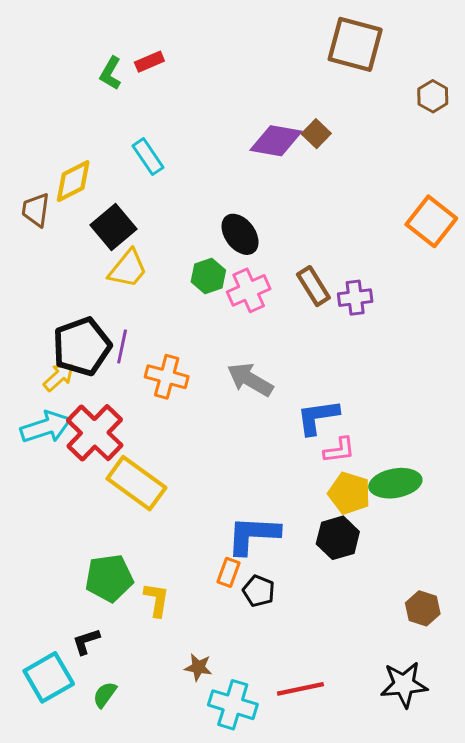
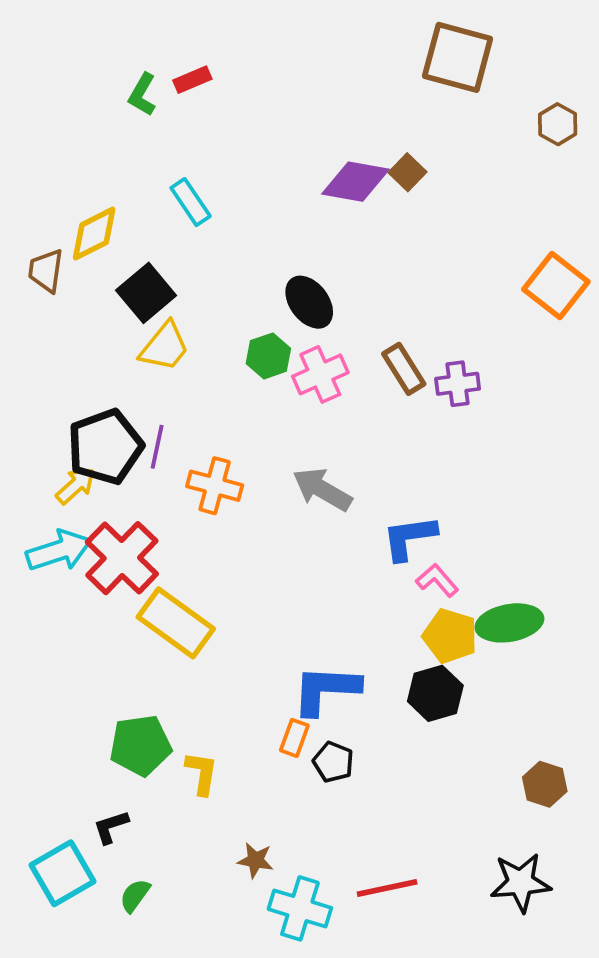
pink L-shape: (339, 450) -> (437, 580), turned -124

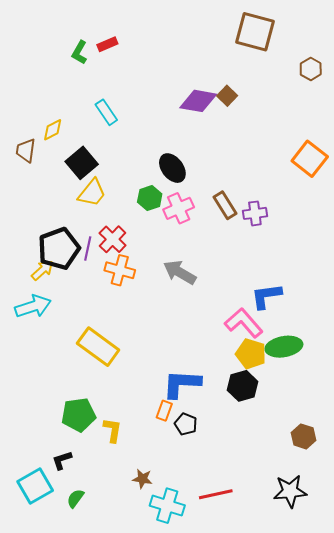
yellow diamond: (94, 234) -> (53, 130), size x0.7
blue L-shape: (409, 538) -> (266, 296), moved
red cross: (122, 558) -> (113, 239), moved, size x0.7
pink L-shape: (437, 580) -> (244, 323), size x1.6

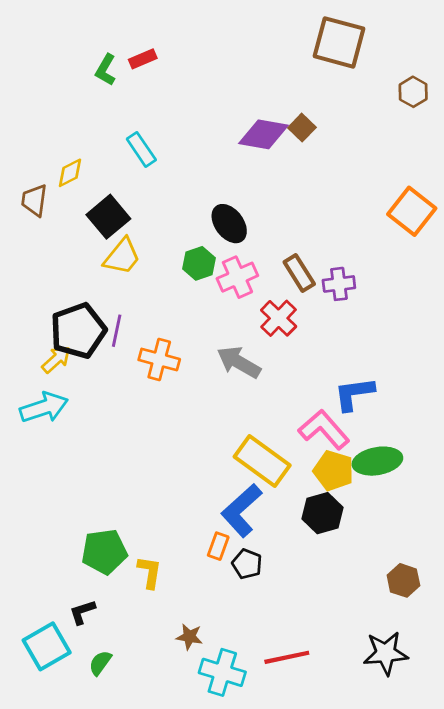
red cross: (113, 239) -> (279, 318), moved
yellow rectangle: (98, 347) -> (262, 461), moved
blue L-shape: (182, 384) -> (242, 510), turned -45

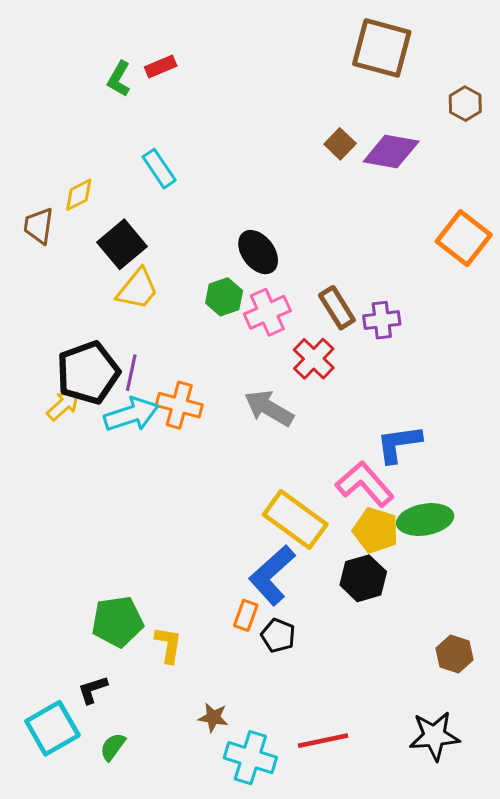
purple diamond: (263, 134) -> (391, 152), moved
cyan arrow: (44, 408) -> (131, 414), moved

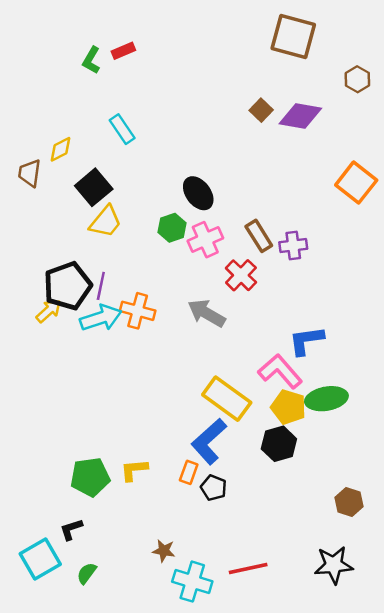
yellow L-shape: (168, 645) -> (134, 470), moved, turned -104

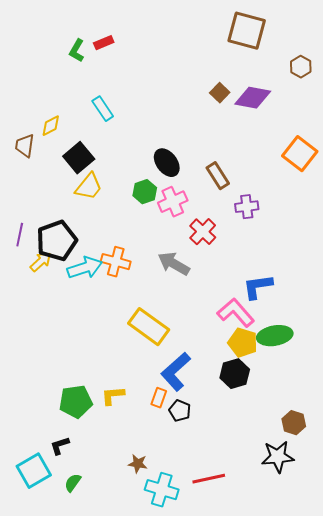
brown rectangle: (259, 236) -> (218, 176), moved
purple line: (101, 286) -> (20, 235), moved
yellow rectangle: (227, 399) -> (149, 327), moved
black star: (334, 565) -> (278, 457), moved

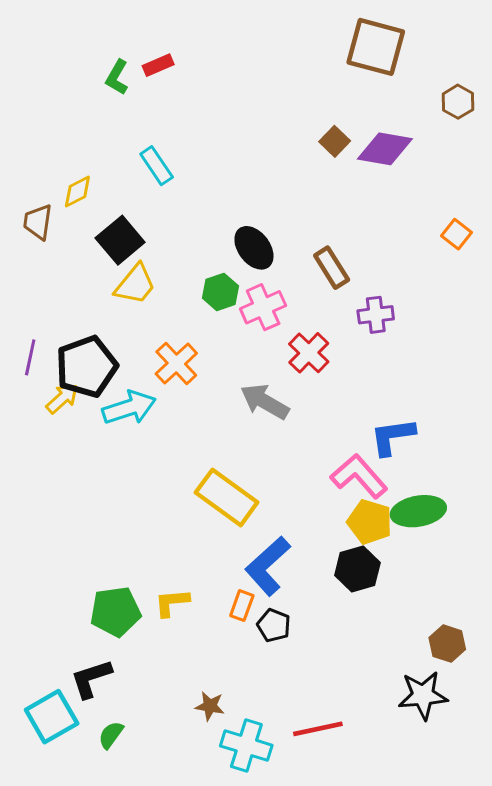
orange square: (300, 154) -> (456, 234), size x0.6
orange cross: (116, 262) -> (176, 364), moved, turned 32
black L-shape: (60, 446) -> (91, 679), size x1.4

